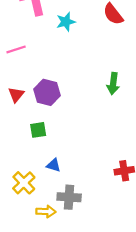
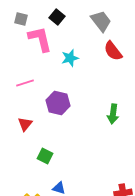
purple hexagon: (47, 92) -> (58, 103), moved
green square: (38, 130) -> (45, 156), turned 35

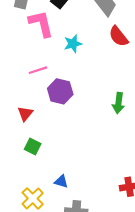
pink line: (25, 83) -> (38, 70), moved
green square: (45, 156) -> (33, 147), moved

